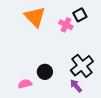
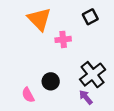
pink cross: (66, 25) -> (63, 39), moved, turned -32
pink semicircle: (25, 84) -> (28, 95), turned -104

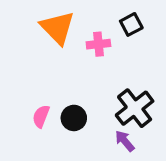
pink cross: (63, 39) -> (98, 44), moved
pink semicircle: (28, 95) -> (41, 116), moved, turned 49

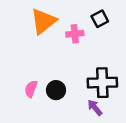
orange triangle: (57, 28) -> (43, 21), turned 36
black cross: (135, 108) -> (102, 83), turned 36

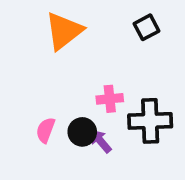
pink cross: (75, 34) -> (110, 99), moved
purple arrow: (95, 108) -> (101, 141), moved

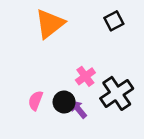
pink cross: (110, 99) -> (85, 76), turned -30
black cross: (150, 121) -> (117, 93), turned -32

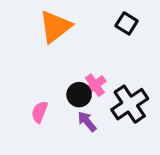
black square: (114, 21) -> (127, 23), turned -30
black circle: (64, 102) -> (79, 95), moved

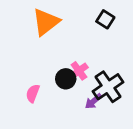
purple arrow: (87, 122) -> (93, 101), moved, turned -90

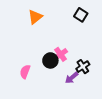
orange triangle: (46, 22) -> (35, 17), size x0.7
black cross: (108, 87) -> (83, 67), size x0.6

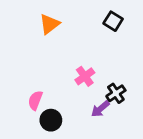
black circle: (50, 60) -> (51, 120), moved

